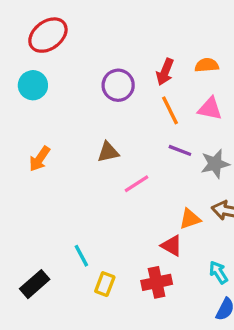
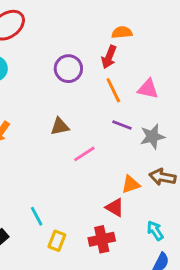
orange semicircle: (207, 65) -> (122, 32), moved

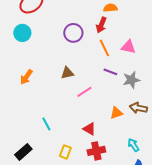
red triangle: (115, 207) -> (89, 129), moved
cyan line: (37, 216) -> (46, 124), moved

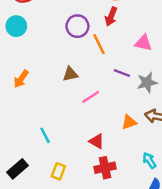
orange line: (104, 48) -> (99, 44), moved
yellow rectangle: (65, 152) -> (58, 171), moved

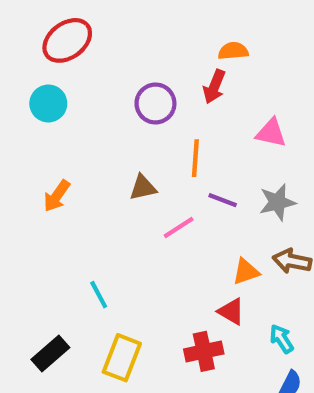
orange line: (99, 44) -> (195, 158), moved, turned 30
purple line: (122, 73) -> (223, 200), moved
red triangle: (97, 141) -> (231, 311), moved
yellow rectangle: (58, 171) -> (122, 358), size x1.5

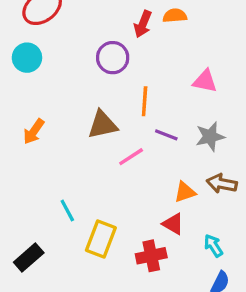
red arrow: (214, 87) -> (143, 24), moved
brown triangle: (143, 188) -> (103, 125), size x1.4
yellow rectangle: (122, 358) -> (101, 239), moved

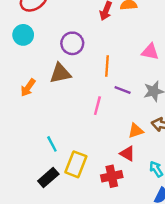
purple circle: (113, 58) -> (72, 43), moved
brown triangle: (103, 125) -> (60, 73), moved
pink line: (131, 157) -> (97, 106), turned -42
black rectangle: (29, 257) -> (48, 177), moved

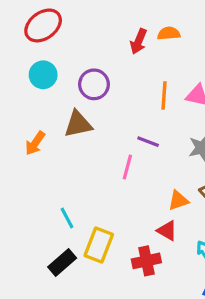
cyan circle: (23, 35) -> (43, 75), moved
orange line: (107, 66) -> (164, 95), moved
purple line: (123, 90) -> (148, 142), moved

